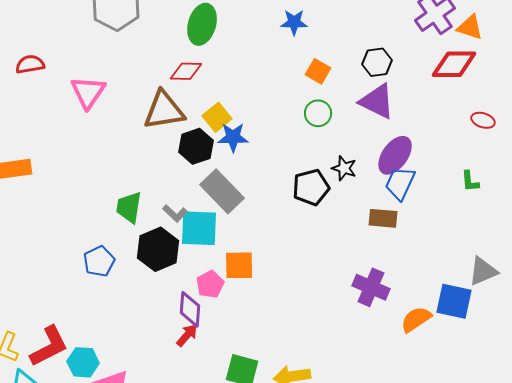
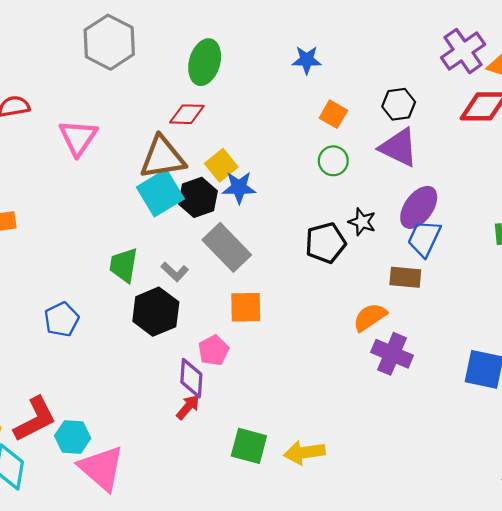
cyan square: (199, 228) -> (160, 193), moved, turned -33
blue pentagon: (99, 261) -> (62, 319), moved
orange square: (239, 265) -> (246, 307), moved
orange semicircle: (416, 319) -> (370, 317), moved

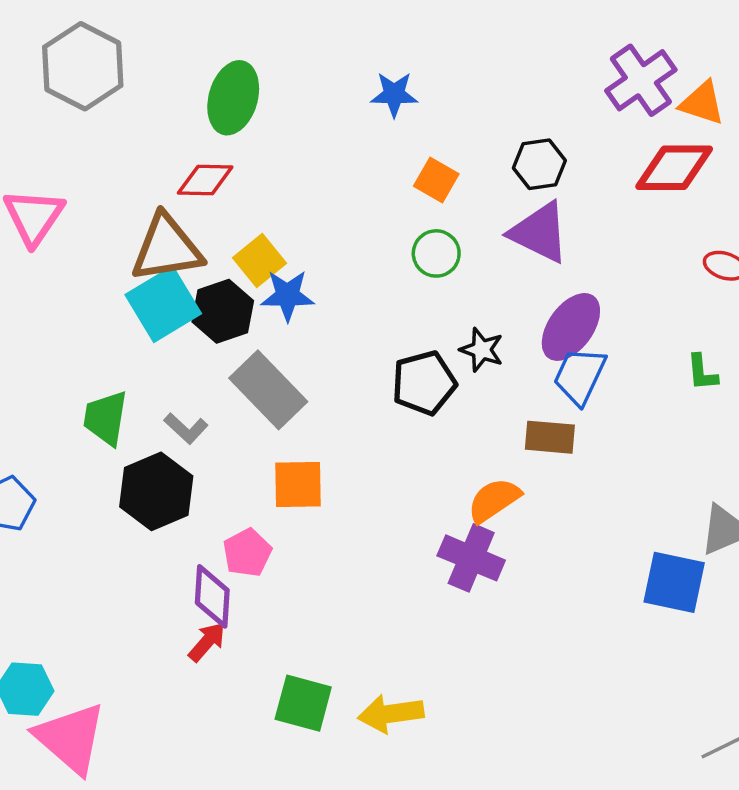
purple cross: (392, 354) -> (471, 558), moved

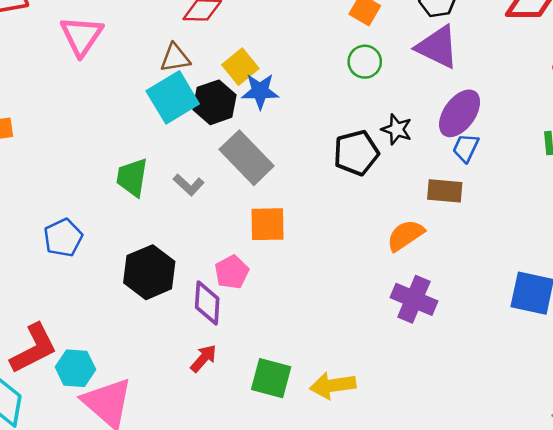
brown triangle: (167, 248) -> (175, 58), size x0.6
blue trapezoid: (580, 376) -> (466, 148), size x0.7
black hexagon: (156, 491) -> (149, 272), moved
purple cross: (471, 558) -> (414, 299), moved
red arrow: (207, 642) -> (203, 358), moved

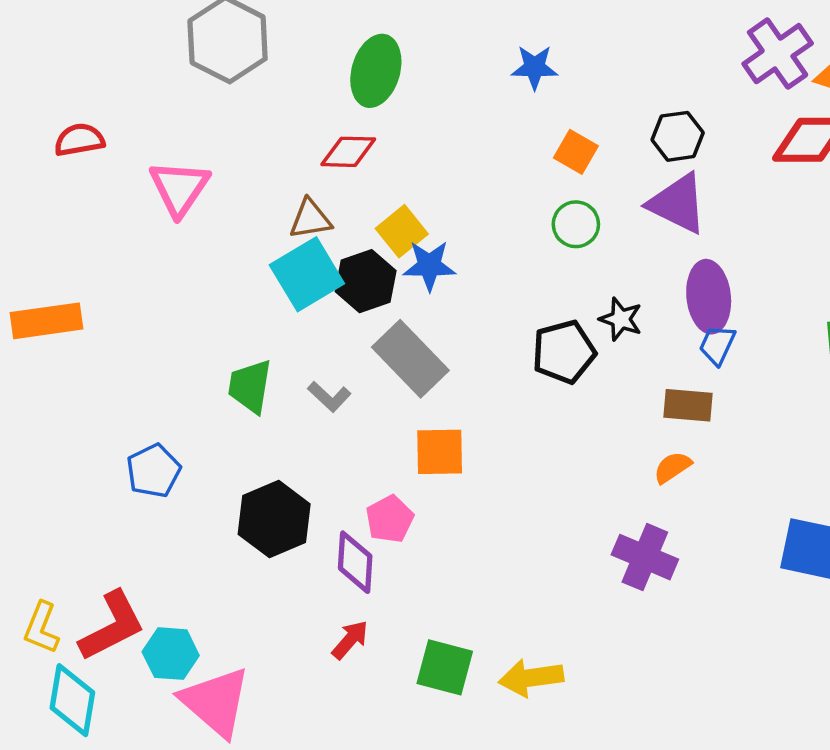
purple ellipse: (460, 113) -> (709, 297), turned -42
orange semicircle: (405, 235) -> (672, 467), moved, size x0.7

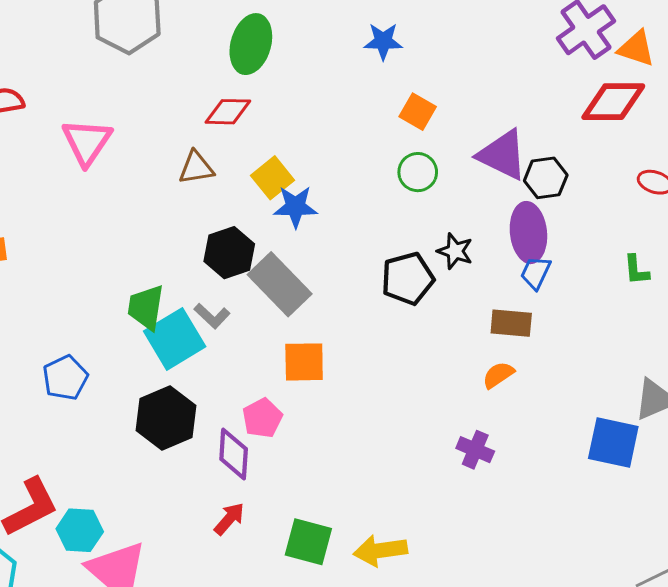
black hexagon: (678, 136) -> (546, 178), moved
cyan square: (307, 274) -> (175, 339), moved
black hexagon: (366, 281) -> (229, 253), moved
purple cross: (645, 557) -> (475, 450), size x0.7

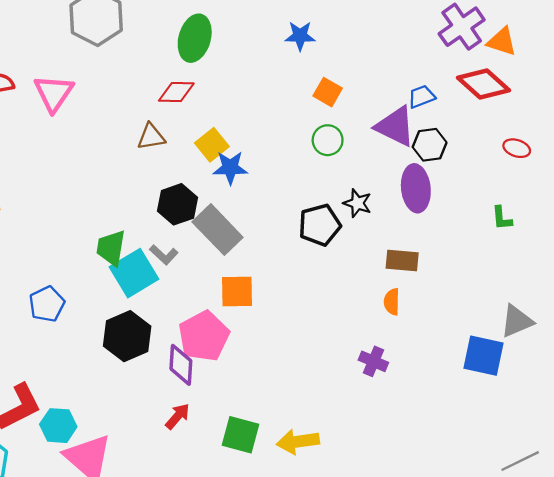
red diamond: (613, 102) -> (483, 84), turned 42
pink triangle: (87, 142) -> (54, 93), moved
blue trapezoid: (536, 273) -> (422, 97), moved, turned 44
orange semicircle: (498, 375) -> (392, 302), turned -55
pink pentagon: (262, 418) -> (204, 336), size x1.6

